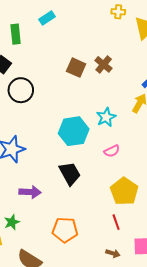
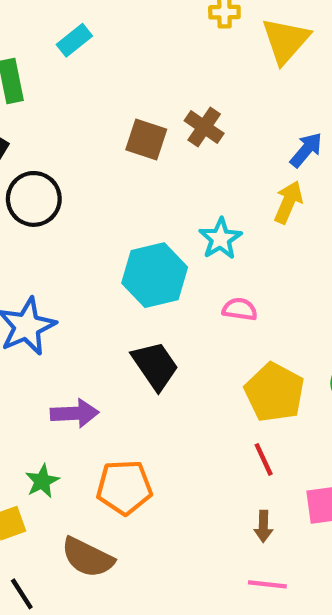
pink semicircle: (112, 151) -> (240, 309), turned -140
orange pentagon: (65, 230) -> (124, 487), moved
brown arrow: (113, 253) -> (263, 526), turned 80

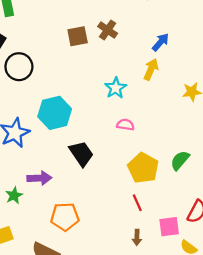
brown square: (146, 140) -> (78, 36), turned -30
cyan hexagon: (155, 275) -> (55, 113), moved
green star: (42, 481) -> (14, 195), moved

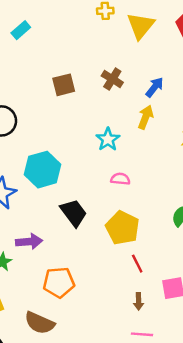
brown cross: (108, 30) -> (112, 79), moved
yellow pentagon: (143, 168) -> (122, 228), moved

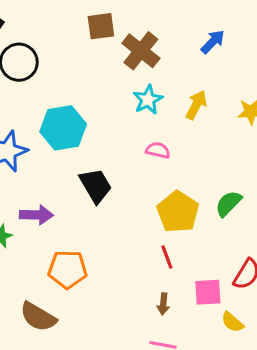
brown cross: (112, 79) -> (141, 51), moved, size x1.4
yellow arrow: (146, 117) -> (196, 105), moved
yellow pentagon: (122, 228) -> (178, 212), moved

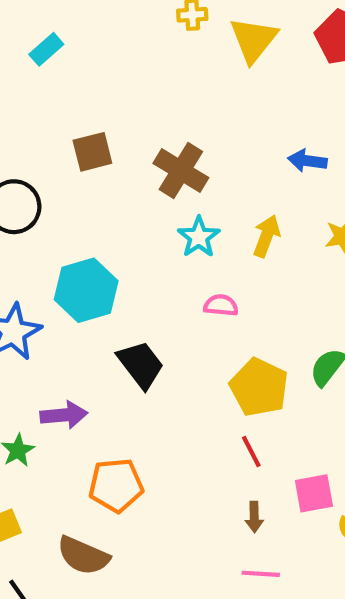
brown square: (101, 26) -> (92, 152), moved
blue arrow: (213, 42) -> (307, 161), moved, turned -120

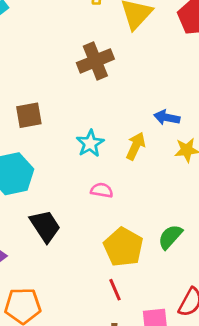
brown square: (92, 152) -> (29, 115), moved
blue arrow: (307, 161) -> (167, 117), moved
brown cross: (181, 170) -> (95, 61), moved, turned 32

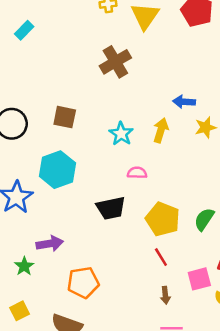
brown square: (29, 115) -> (65, 117), turned 30
black trapezoid: (45, 226) -> (111, 208), moved, turned 120
green semicircle: (170, 237) -> (204, 219), moved

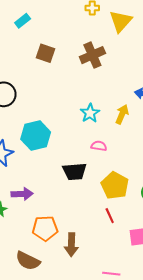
brown square: (65, 117) -> (45, 53), moved
brown arrow: (165, 295) -> (71, 245), moved, size x1.6

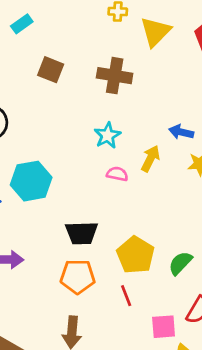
brown cross: (92, 55) -> (115, 76), turned 30
cyan star: (90, 113) -> (107, 135), moved
pink semicircle: (99, 146) -> (117, 174), moved
orange pentagon: (45, 228) -> (78, 277), moved

